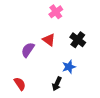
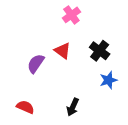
blue star: (69, 67) -> (109, 80), moved
red semicircle: (20, 84) -> (25, 107), turned -32

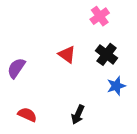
pink cross: (71, 15) -> (100, 16), moved
purple semicircle: (36, 64) -> (16, 68), moved

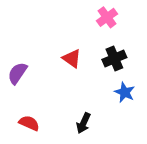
black cross: (107, 54) -> (114, 58), turned 30
blue star: (116, 86) -> (125, 92), turned -30

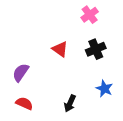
purple semicircle: (17, 73) -> (21, 73), moved
blue star: (125, 92) -> (104, 89), moved

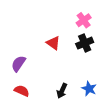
pink cross: (90, 15) -> (84, 20), moved
blue star: (104, 89) -> (89, 89), moved

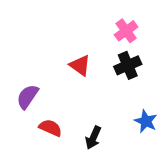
blue star: (89, 89) -> (146, 121), moved
red semicircle: (22, 91) -> (50, 128), moved

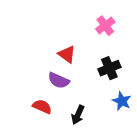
black cross: (128, 65) -> (109, 68), moved
purple semicircle: (27, 97) -> (59, 80), moved, turned -100

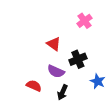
black cross: (109, 68) -> (78, 59), moved
purple semicircle: (59, 80) -> (56, 71), moved

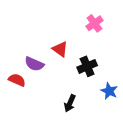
purple semicircle: (56, 71) -> (34, 64), moved
red semicircle: (34, 86) -> (17, 80), moved

